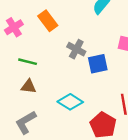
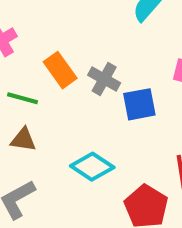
orange rectangle: (48, 21) -> (60, 70), moved

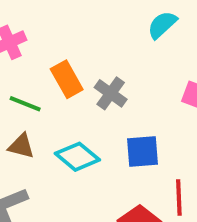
blue square: (139, 104) -> (142, 151), moved
cyan diamond: (92, 167) -> (77, 157), moved

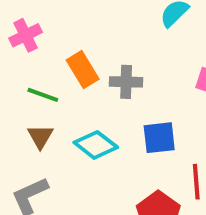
gray cross: (111, 93) -> (126, 82), turned -32
brown triangle: (21, 146) -> (40, 136), turned 48

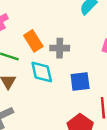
cyan diamond: (96, 145) -> (42, 72), moved, turned 40

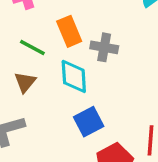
blue square: (80, 82) -> (89, 122), moved, turned -30

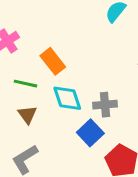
gray cross: (104, 47) -> (105, 105), moved

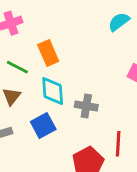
blue square: (90, 133) -> (43, 125), moved

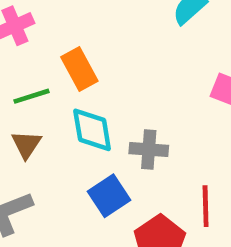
green line: (17, 67) -> (31, 96), turned -40
blue square: (43, 125) -> (109, 196), moved

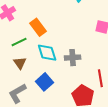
blue square: (109, 196) -> (45, 82), moved

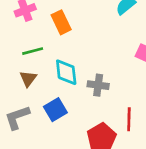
orange rectangle: (38, 27) -> (61, 22), moved

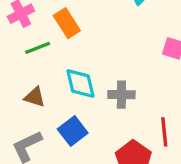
green line: (33, 51) -> (38, 48), moved
brown triangle: (28, 79) -> (35, 97), turned -42

